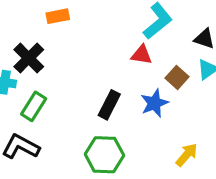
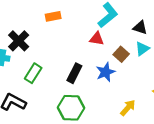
orange rectangle: (58, 16) -> (53, 16), moved
green rectangle: (34, 106) -> (33, 73), moved

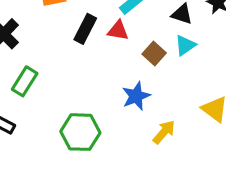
blue star: (106, 72) -> (136, 96), moved
black rectangle: (74, 73) -> (85, 29), moved

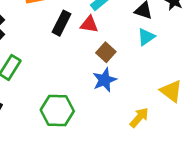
brown square: (154, 53) -> (106, 52), moved
yellow arrow: (164, 132) -> (139, 117), moved

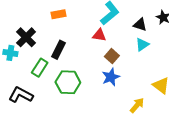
black rectangle: (61, 23) -> (58, 50), moved
green hexagon: (57, 111) -> (68, 82), moved

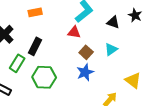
cyan triangle: (142, 45) -> (111, 49), moved

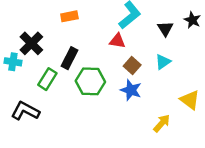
black triangle: (113, 22) -> (165, 29), turned 40
blue star: (85, 72) -> (131, 90), turned -30
green hexagon: (44, 77) -> (90, 81), moved

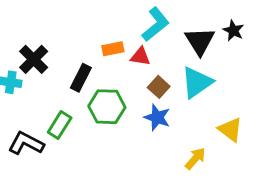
orange rectangle: (69, 16) -> (113, 49), moved
black triangle: (165, 29) -> (200, 41), size x1.5
cyan triangle: (163, 62) -> (197, 82), size x1.6
green rectangle: (47, 79) -> (60, 125), moved

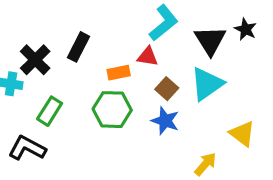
orange rectangle: (113, 49) -> (119, 73), moved
black rectangle: (81, 78) -> (78, 47), moved
green rectangle: (60, 125) -> (50, 111), moved

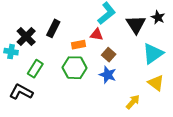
cyan triangle: (207, 84) -> (153, 54), moved

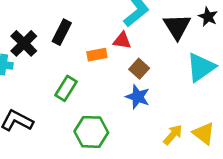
green hexagon: (74, 68) -> (91, 132), moved
green rectangle: (35, 69) -> (66, 88), moved
yellow triangle: (156, 83) -> (204, 133), moved

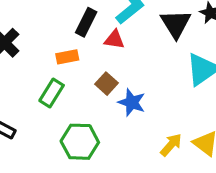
black rectangle: (62, 32) -> (86, 22), moved
orange rectangle: (97, 55) -> (67, 57), moved
brown square: (139, 69) -> (107, 84), moved

